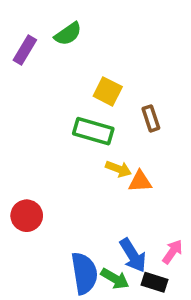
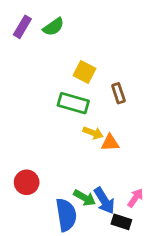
purple rectangle: (25, 50) -> (22, 27), moved
red circle: (27, 216) -> (27, 182), moved
green arrow: (115, 279) -> (85, 198), moved

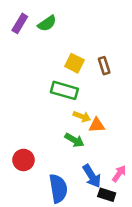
brown rectangle: (118, 93) -> (104, 66), moved
green arrow: (85, 198) -> (74, 140), moved

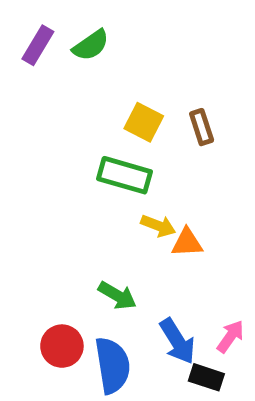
green arrow: (74, 140) -> (117, 296), moved
red circle: (23, 160) -> (62, 346), moved

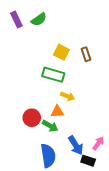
purple rectangle: (38, 45) -> (16, 19), turned -56
orange triangle: (187, 243) -> (57, 112), moved
red circle: (62, 346) -> (32, 118), moved

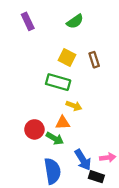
purple rectangle: (16, 19) -> (28, 21), moved
green semicircle: (39, 19) -> (75, 21), moved
pink arrow: (98, 143) -> (108, 158), turned 48

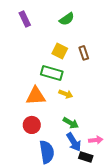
orange triangle: (63, 123) -> (36, 96), moved, size x1.5
red circle: (34, 129) -> (32, 125), moved
green arrow: (55, 138) -> (71, 123), moved

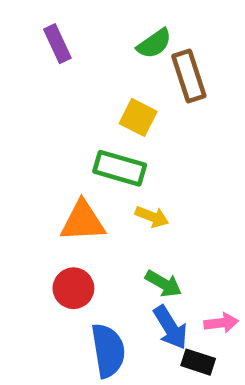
brown rectangle: (84, 53) -> (189, 76), moved, size x1.5

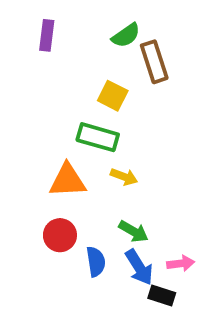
purple rectangle: (57, 44) -> (47, 35), turned 32
blue semicircle: (108, 351) -> (96, 262), moved, size x0.7

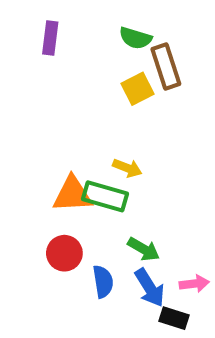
green semicircle: (126, 35) -> (135, 38), turned 52
yellow square: (113, 96) -> (137, 89), moved, turned 36
green rectangle: (98, 137) -> (105, 196), moved
yellow arrow: (124, 177) -> (127, 168), moved

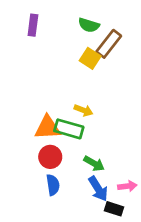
brown rectangle: (166, 66) -> (109, 44), turned 56
yellow square: (137, 89) -> (90, 58), turned -30
red circle: (64, 253) -> (50, 157), moved
blue semicircle: (103, 282) -> (53, 185), moved

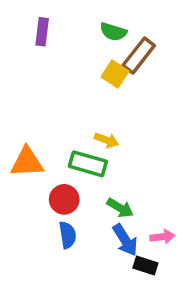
orange triangle: (48, 128) -> (27, 162), moved

